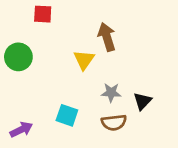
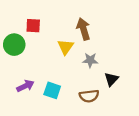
red square: (43, 14) -> (33, 26), moved
gray star: (111, 93) -> (90, 60), moved
purple arrow: (21, 130) -> (25, 86), moved

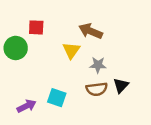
brown arrow: (83, 29) -> (91, 31), turned -50
purple arrow: (25, 86) -> (27, 106), moved
brown semicircle: (89, 96) -> (97, 89), moved

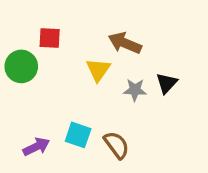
black triangle: (121, 85) -> (167, 83), moved
brown semicircle: (97, 89) -> (117, 145), moved, turned -120

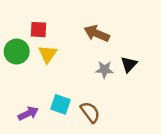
yellow triangle: (98, 70) -> (48, 54), moved

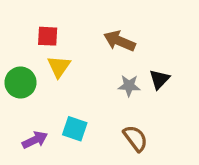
green circle: (17, 52) -> (21, 82), moved
brown semicircle: (90, 112) -> (135, 138), moved

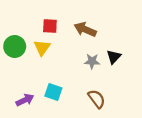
red square: (48, 36) -> (50, 26), moved
green circle: (21, 82) -> (15, 46), moved

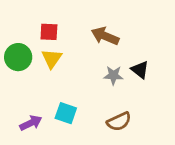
red square: (50, 26) -> (49, 32), moved
black triangle: (114, 57) -> (140, 70), turned -35
brown semicircle: (97, 99) -> (119, 122), turned 102

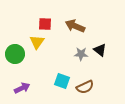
red square: (49, 32) -> (45, 24), moved
green circle: (18, 57) -> (15, 54), moved
cyan square: (66, 113) -> (62, 81), moved

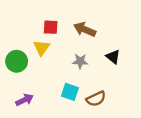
gray star: (81, 54) -> (80, 61), moved

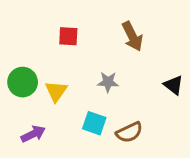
brown arrow: (85, 29) -> (132, 36), moved, turned -140
yellow triangle: (42, 48) -> (56, 91), moved
black triangle: (113, 57) -> (174, 85), moved

